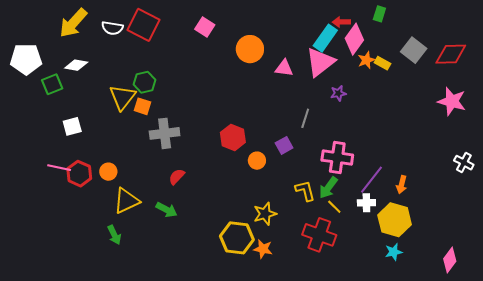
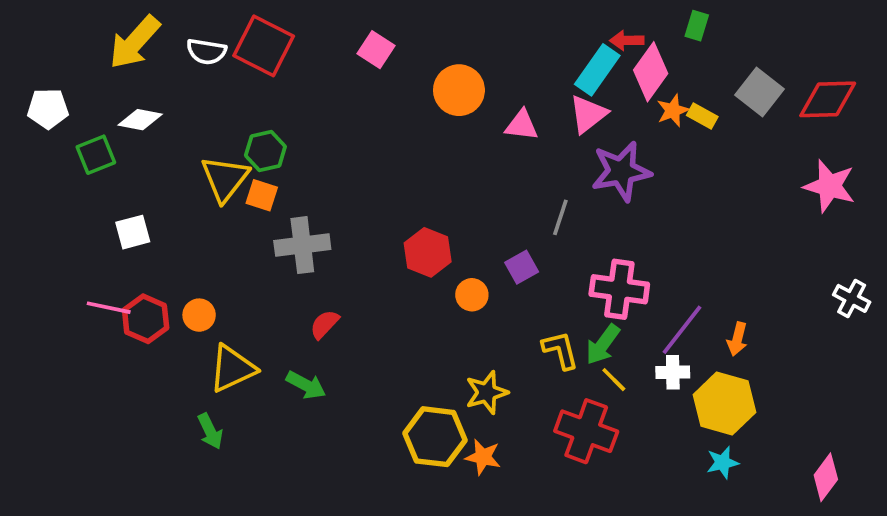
white pentagon: (26, 59) -> (48, 109), size x0.7
pink triangle: (320, 62) -> (588, 114), size x0.7
purple star: (338, 93) -> (621, 171), size x2.0

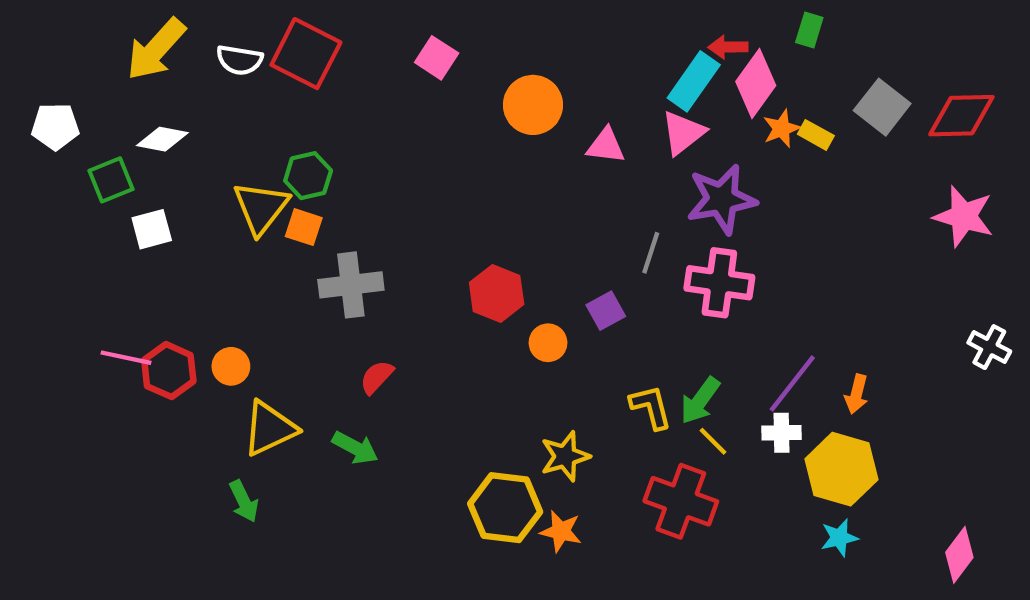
white square: (133, 232) -> (152, 229), moved
pink cross: (619, 289) -> (719, 283), moved

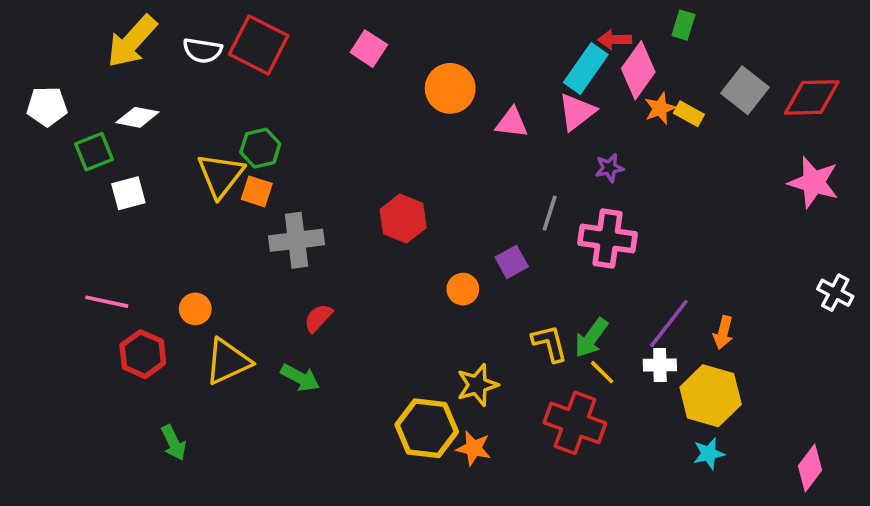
purple star: (722, 199) -> (609, 168), size x0.5
red hexagon: (497, 293) -> (403, 219), moved
red hexagon: (169, 371) -> (143, 354), moved
green arrow: (244, 501) -> (174, 443), moved

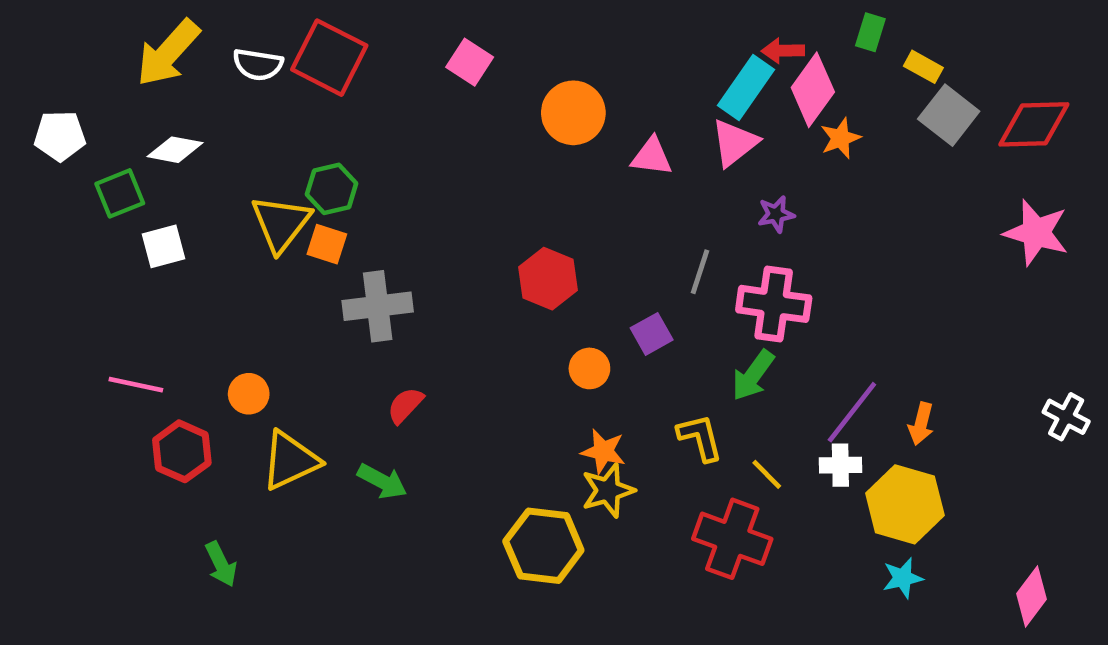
yellow rectangle: (689, 114) -> (923, 67), moved
red hexagon: (403, 219) -> (548, 279), moved
white cross: (835, 293) -> (1066, 417), moved
green arrow: (591, 338) -> (753, 375), moved
orange star: (474, 448) -> (603, 451), moved

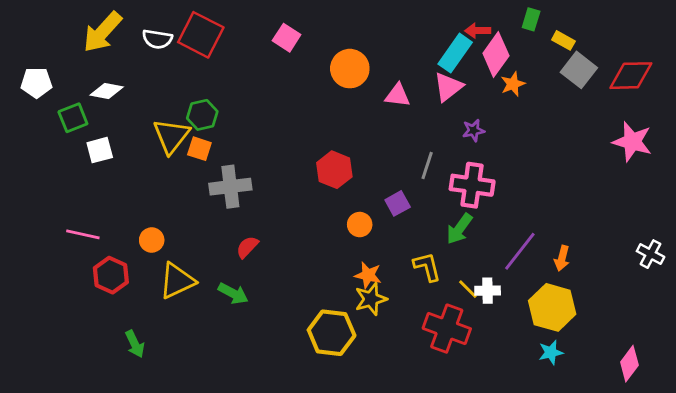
white cross: (840, 465) -> (488, 291), moved

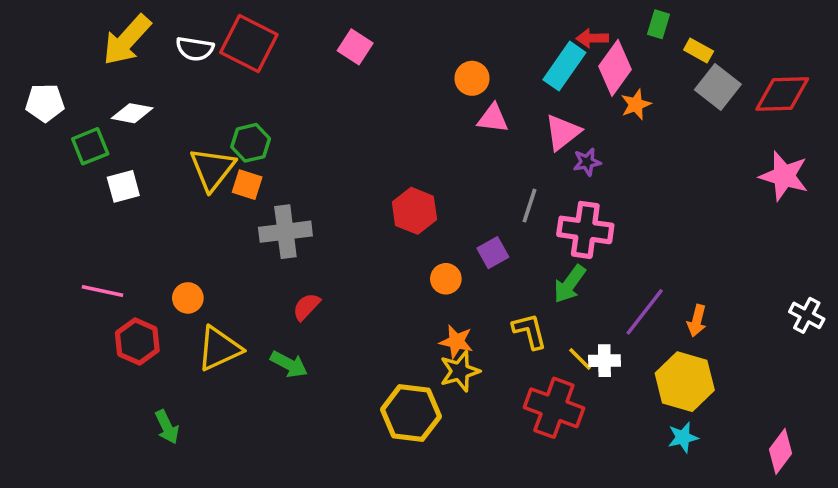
orange circle: (350, 69) -> (472, 78), moved, size x0.7
pink triangle: (448, 87) -> (563, 132), moved

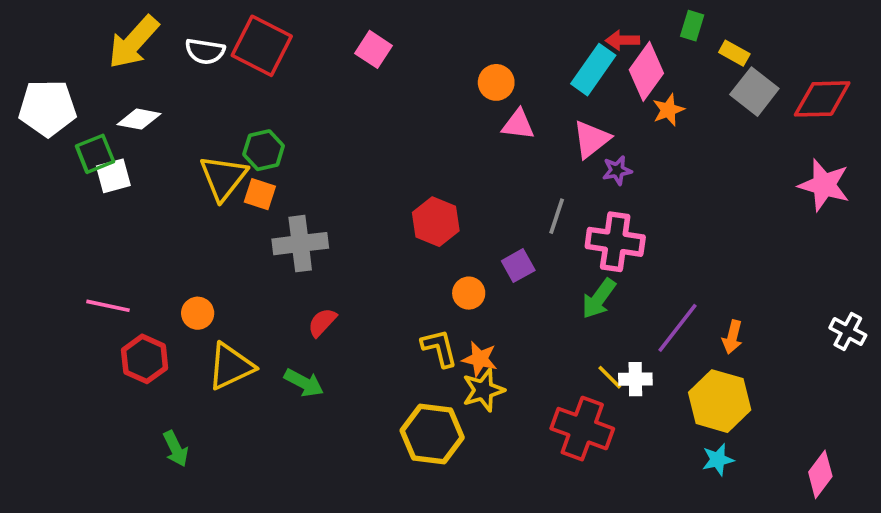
white pentagon: (45, 103) -> (47, 108), size x1.4
white square: (123, 186) -> (113, 176), moved
yellow L-shape: (530, 331) -> (439, 348), moved

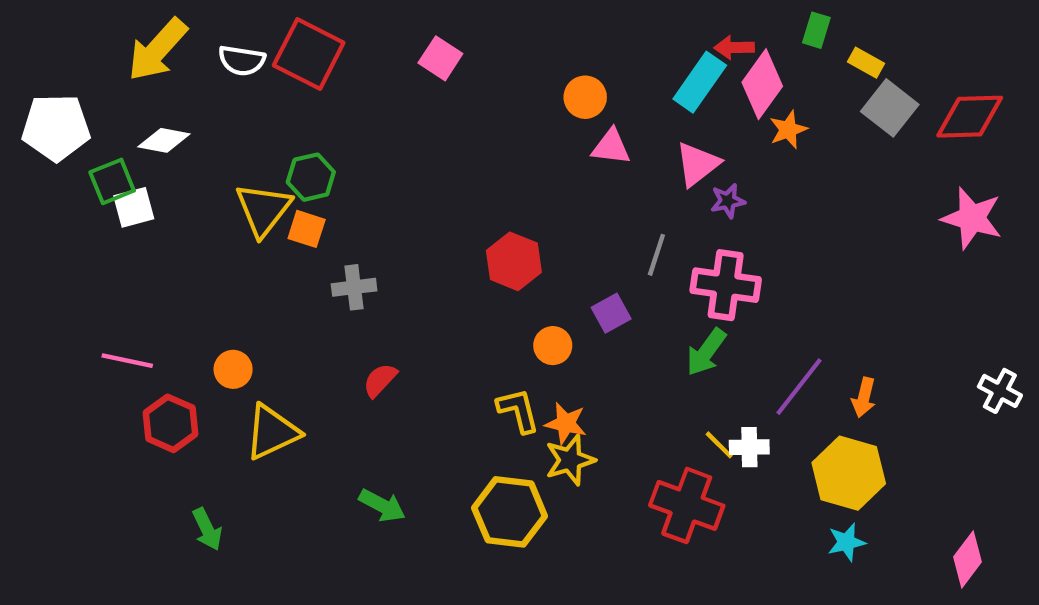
gray cross: (300, 244) -> (354, 287), size x0.7
green arrow: (304, 383) -> (382, 505), moved

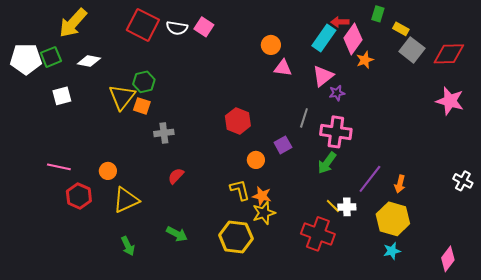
white semicircle: (242, 60) -> (177, 28), moved
white diamond: (164, 140) -> (89, 61), moved
green square: (112, 181) -> (51, 57), moved
green arrow: (207, 529) -> (128, 246), moved

